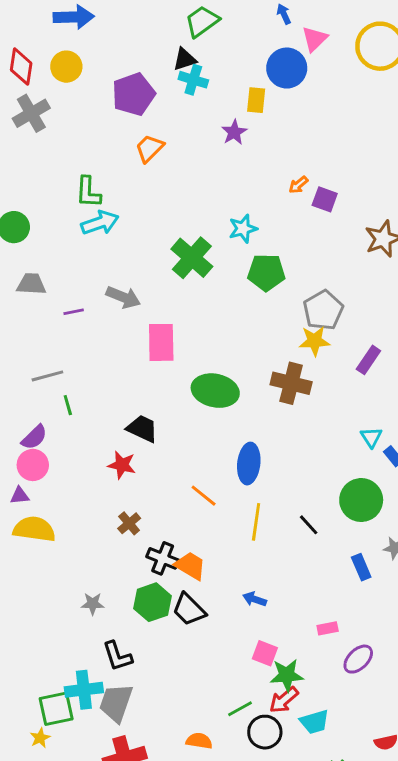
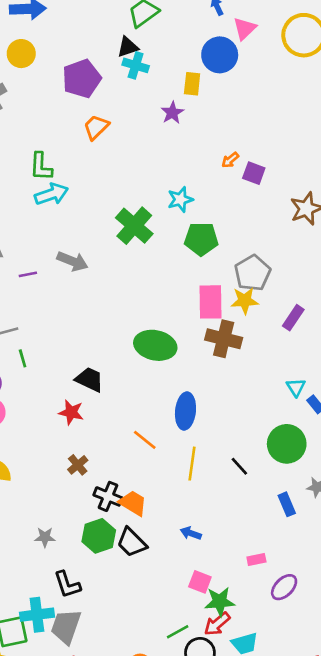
pink rectangle: (161, 342) -> (210, 302), moved

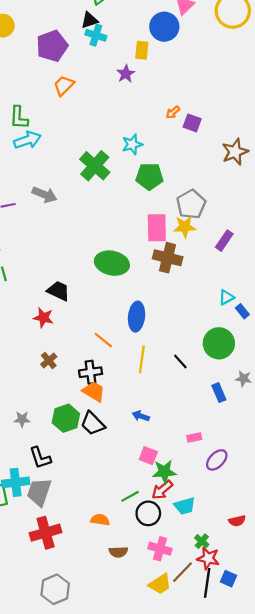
cyan triangle: (296, 387) -> (226, 297), turned 35
black cross: (108, 496) -> (91, 372), moved, turned -30

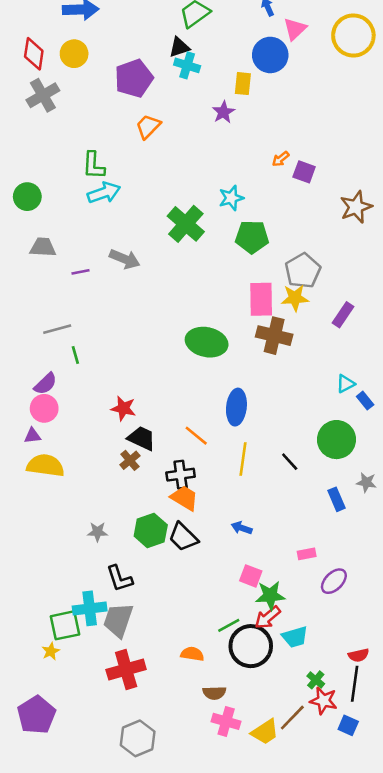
black trapezoid: (58, 291) -> (142, 438), moved
black circle: (148, 513) -> (251, 646), size x1.4
pink cross: (160, 549) -> (226, 721), moved
black line: (207, 583) -> (355, 684), moved

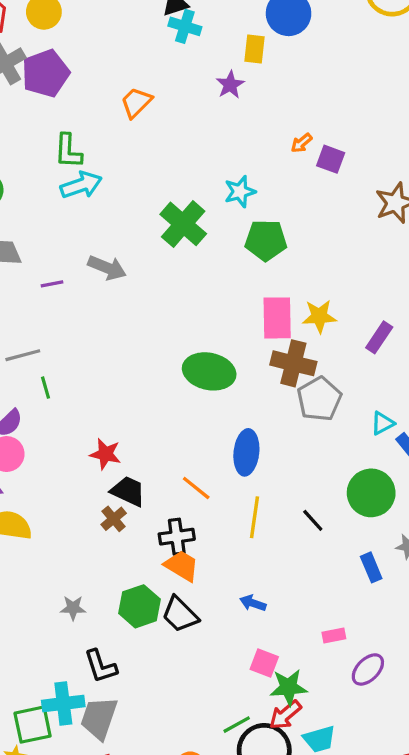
purple pentagon: (134, 78) -> (46, 73), moved
gray pentagon: (303, 271) -> (319, 399), moved

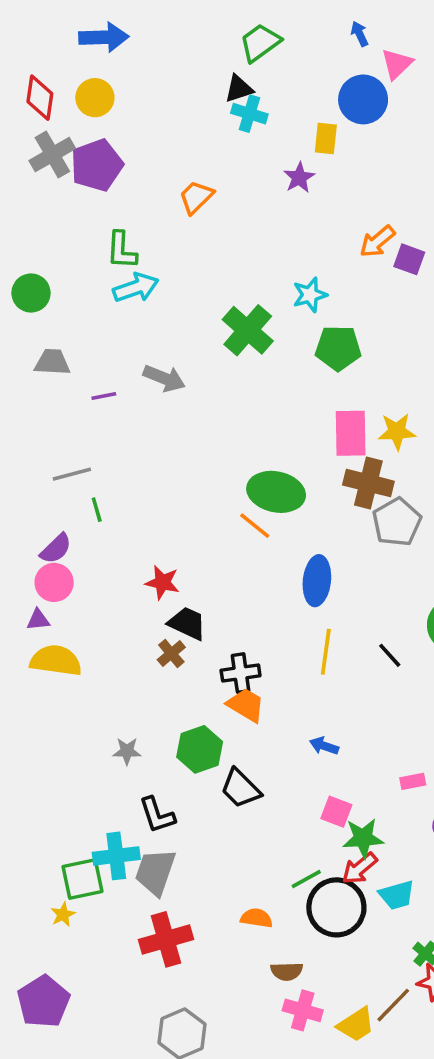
orange arrow: (301, 143) -> (377, 242), size x1.5
orange line: (196, 488) -> (255, 526), moved
black trapezoid: (180, 614) -> (241, 788), moved

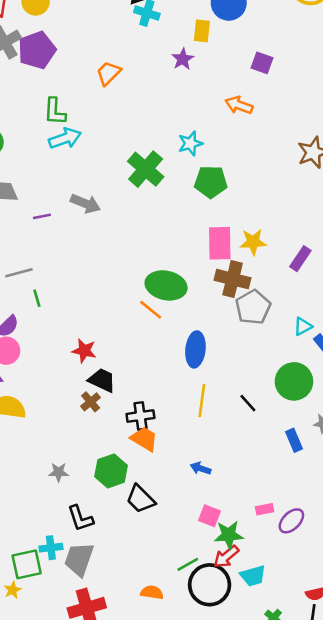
orange arrow: (377, 242) -> (239, 105), turned 60
purple square: (409, 259) -> (262, 63), moved
pink rectangle: (413, 781) -> (265, 509), moved
cyan cross: (116, 856) -> (51, 548), size x0.7

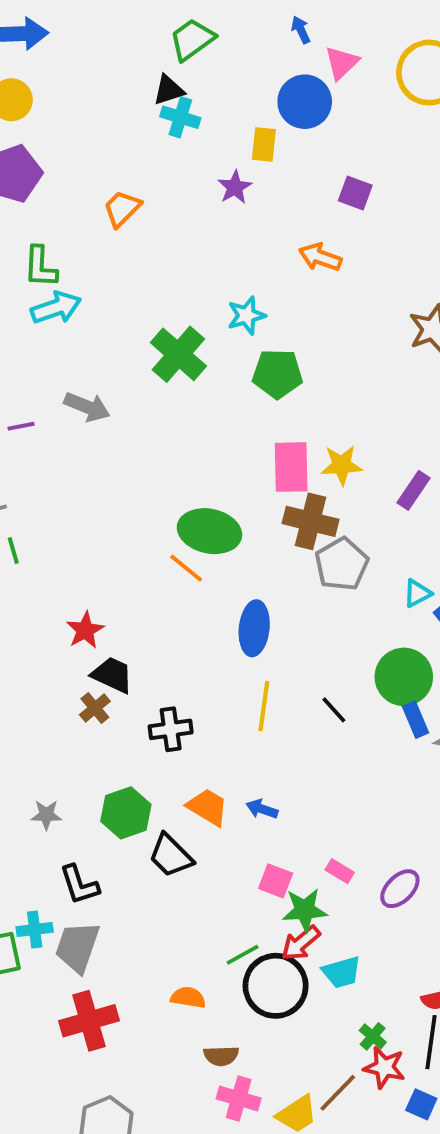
red star: (84, 351) -> (85, 630), turned 30
orange trapezoid: (144, 439) -> (208, 807), moved
blue rectangle: (294, 440) -> (415, 720), moved
pink rectangle: (265, 509) -> (340, 871), moved, turned 42

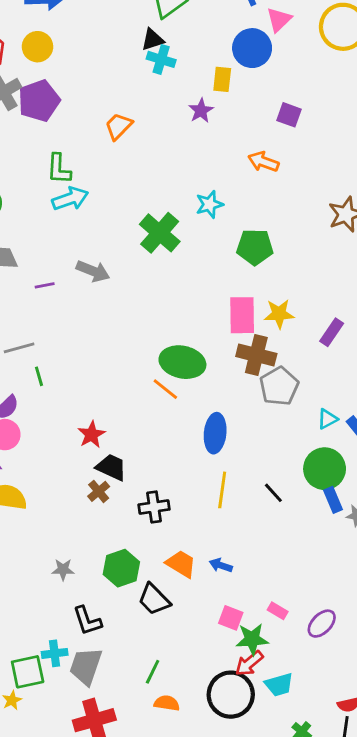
green pentagon: (277, 374) -> (255, 247), moved
cyan triangle: (417, 593) -> (327, 419), moved
green line: (243, 955) -> (153, 672), moved, turned -35

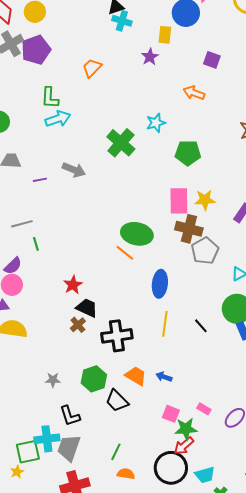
black cross: (154, 507) -> (117, 336), size x1.4
cyan cross: (55, 653) -> (47, 439), size x1.4
cyan trapezoid: (279, 685) -> (205, 475), moved

